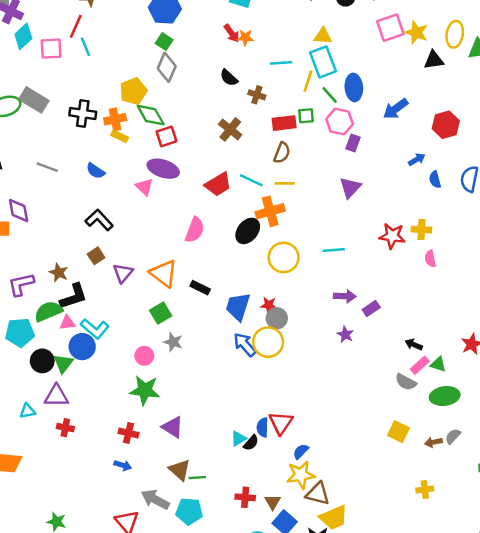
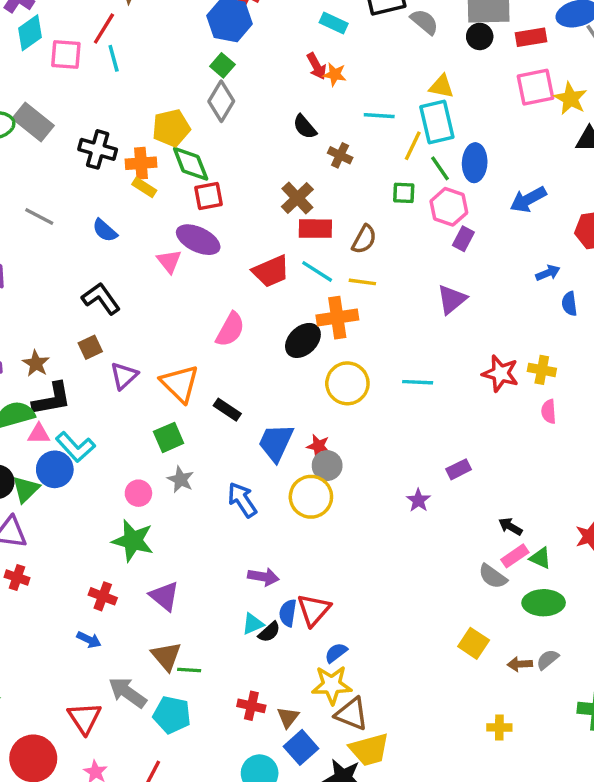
red rectangle: (284, 123) -> (315, 229), moved
purple arrow: (345, 296) -> (263, 577), moved
blue arrow: (245, 344) -> (242, 500), moved

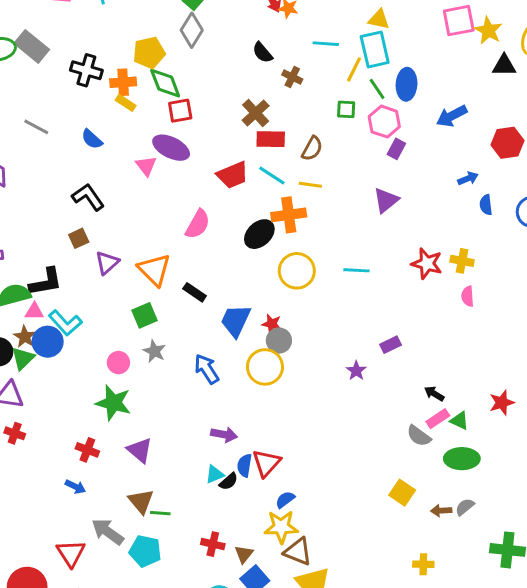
brown star: (36, 363) -> (25, 337), moved

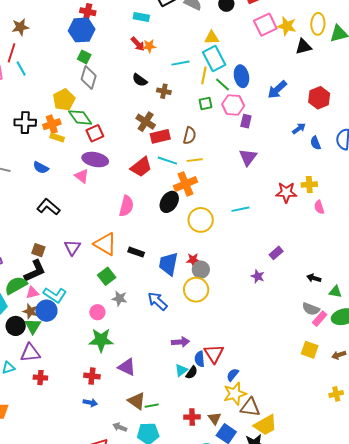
brown square: (79, 238) -> (38, 250), moved, turned -32
pink rectangle: (438, 419) -> (320, 319), moved
gray arrow: (108, 532) -> (120, 427), size x0.6

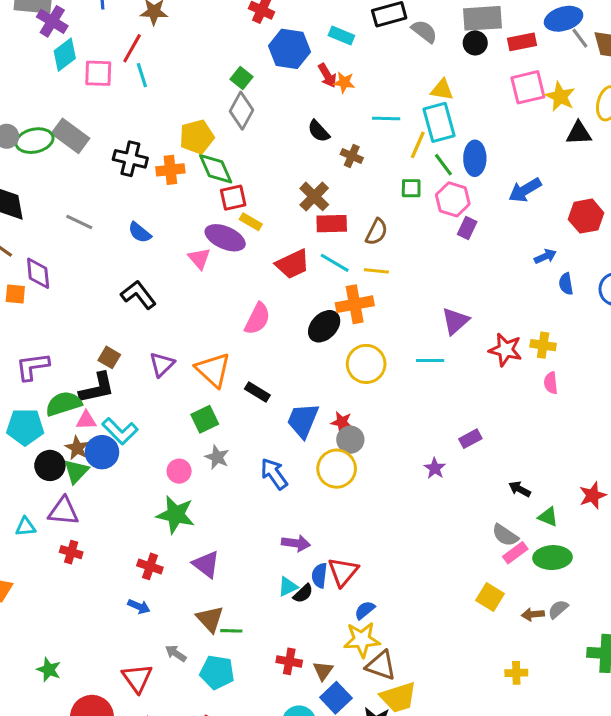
blue hexagon: (82, 30) -> (289, 49), moved
yellow rectangle: (57, 138) -> (251, 222), moved
purple triangle: (248, 157) -> (455, 321), moved

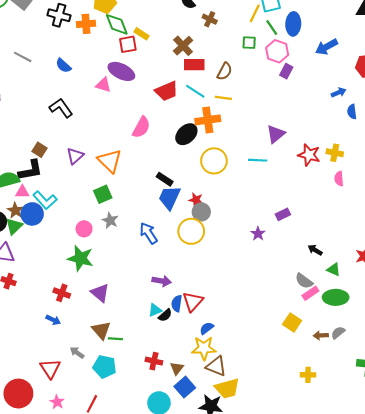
yellow rectangle: (251, 222) -> (142, 34), moved
pink triangle: (199, 258) -> (103, 85), turned -35
black rectangle: (257, 392) -> (165, 179), moved

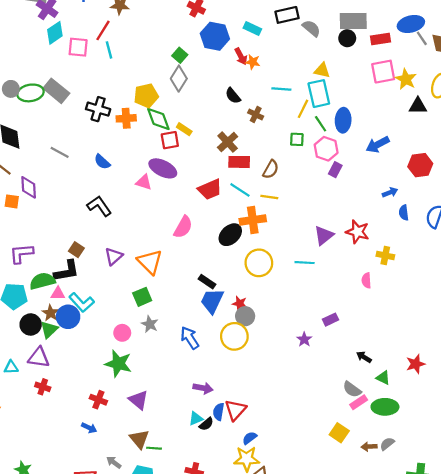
red star: (309, 155) -> (357, 232), moved
pink semicircle: (339, 179) -> (366, 280), moved

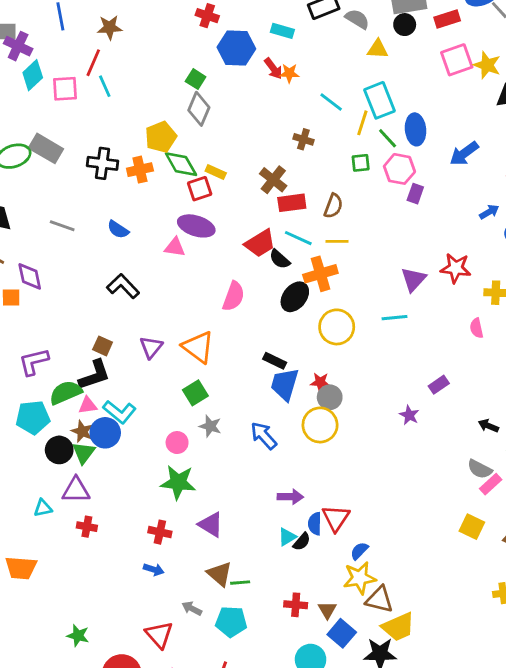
yellow triangle: (322, 70) -> (378, 49), moved
cyan line: (281, 89) -> (331, 102), turned 42
black semicircle: (233, 96) -> (280, 259), moved

